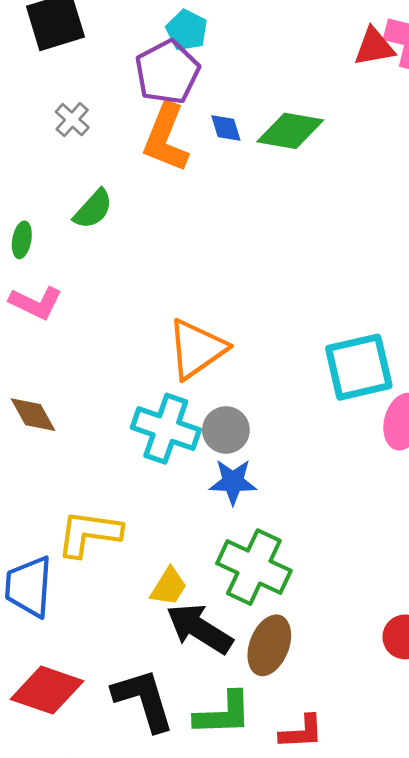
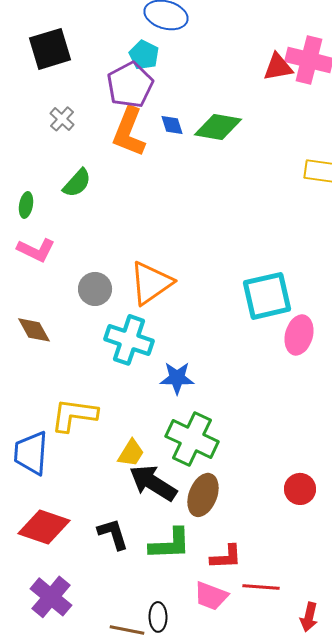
gray circle: (226, 430) -> (95, 289), moved
black L-shape: (143, 700) -> (113, 534), size x0.7

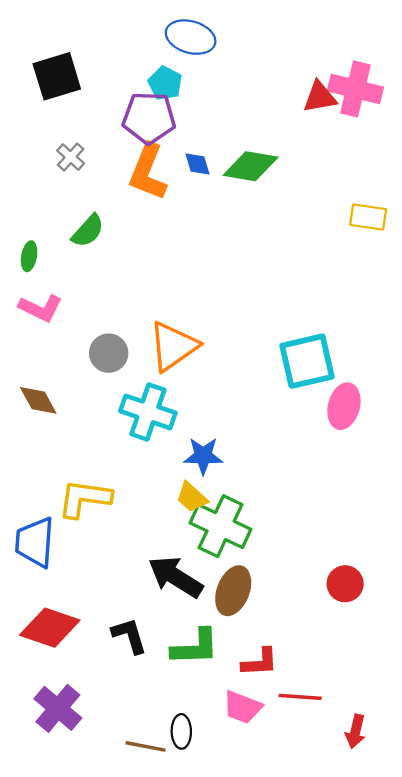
purple pentagon: (130, 85) -> (149, 118), turned 30
yellow trapezoid: (131, 453) -> (192, 497), moved, turned 100

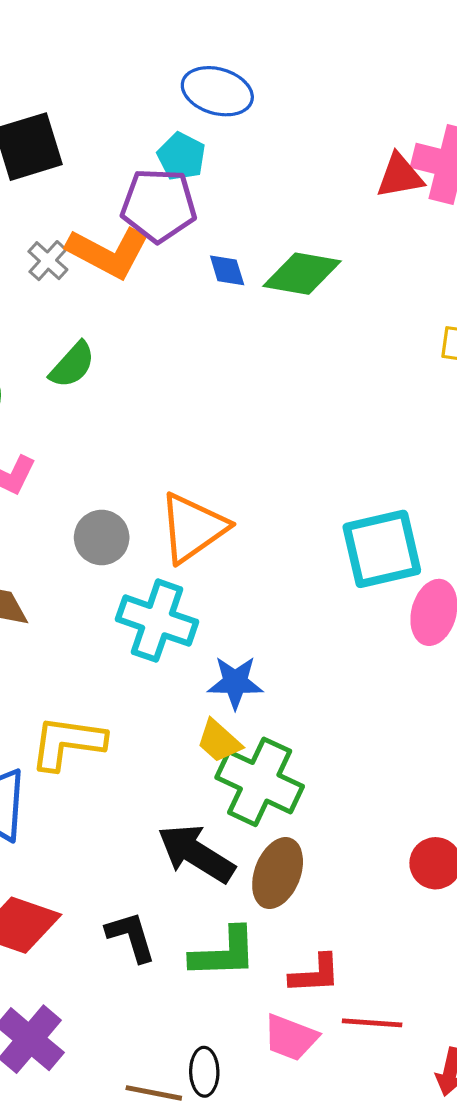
orange L-shape: (148, 172) -> (108, 252), moved, turned -84

